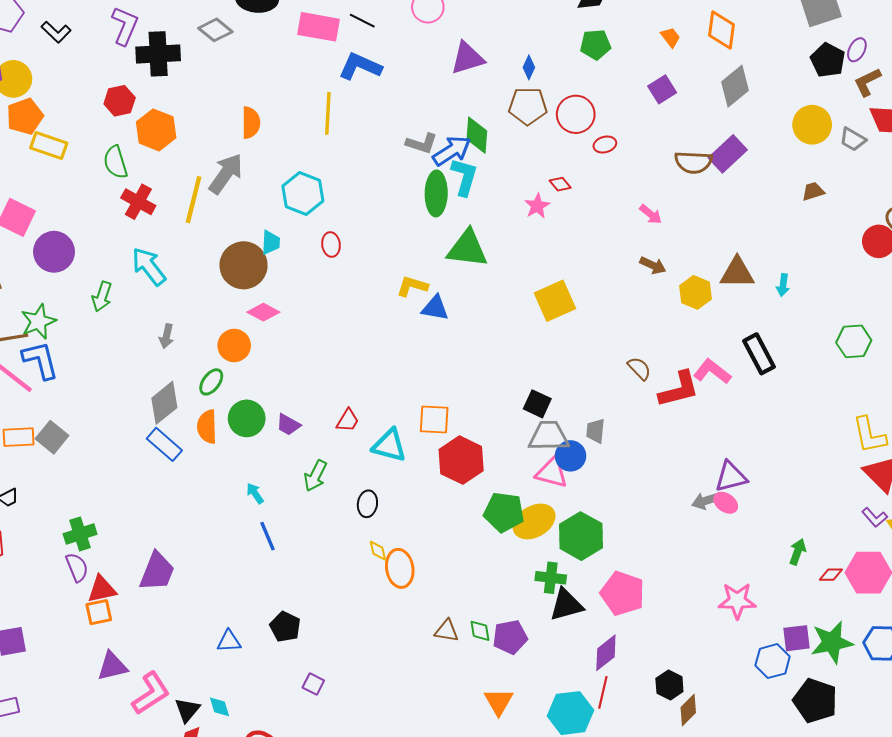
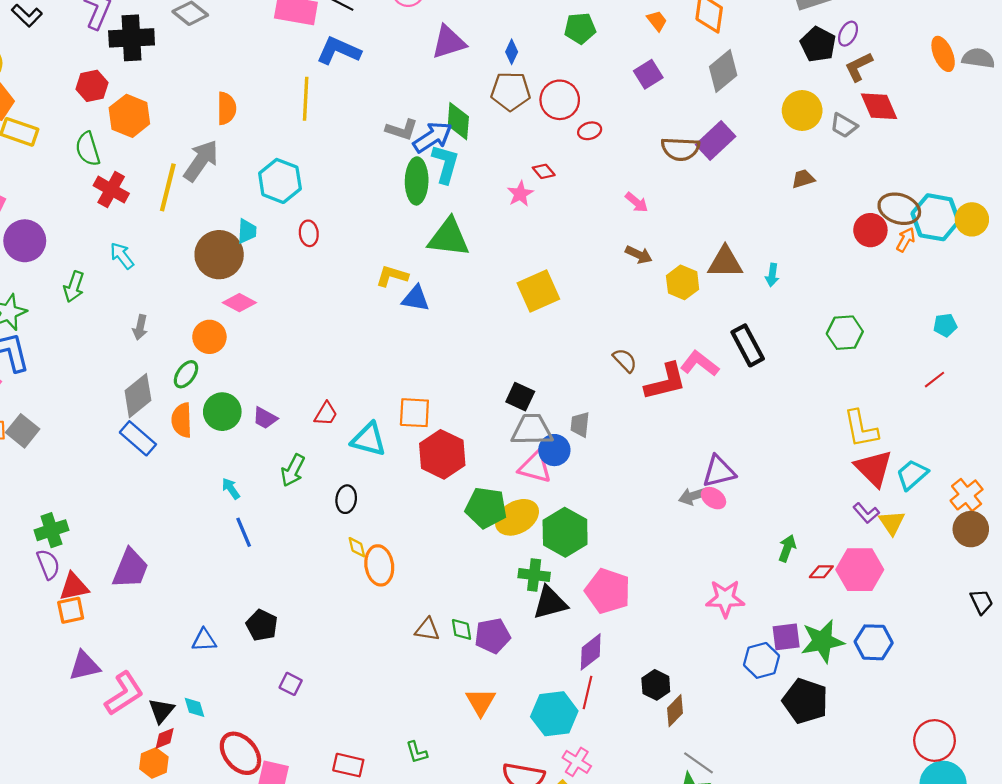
cyan arrow: (149, 266) -> (122, 256), size x0.7

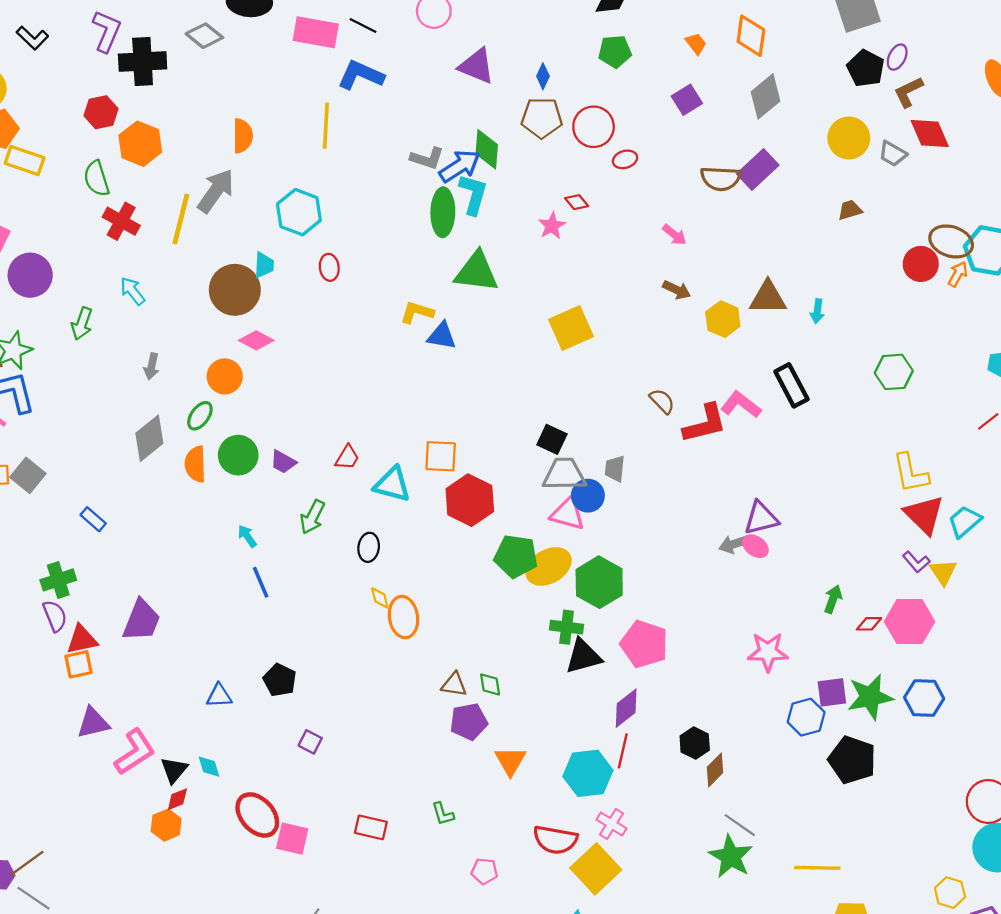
purple triangle: (449, 42) -> (477, 66), turned 39
blue rectangle: (138, 438) -> (93, 519), moved, size x0.7
purple pentagon: (492, 636) -> (469, 722), moved

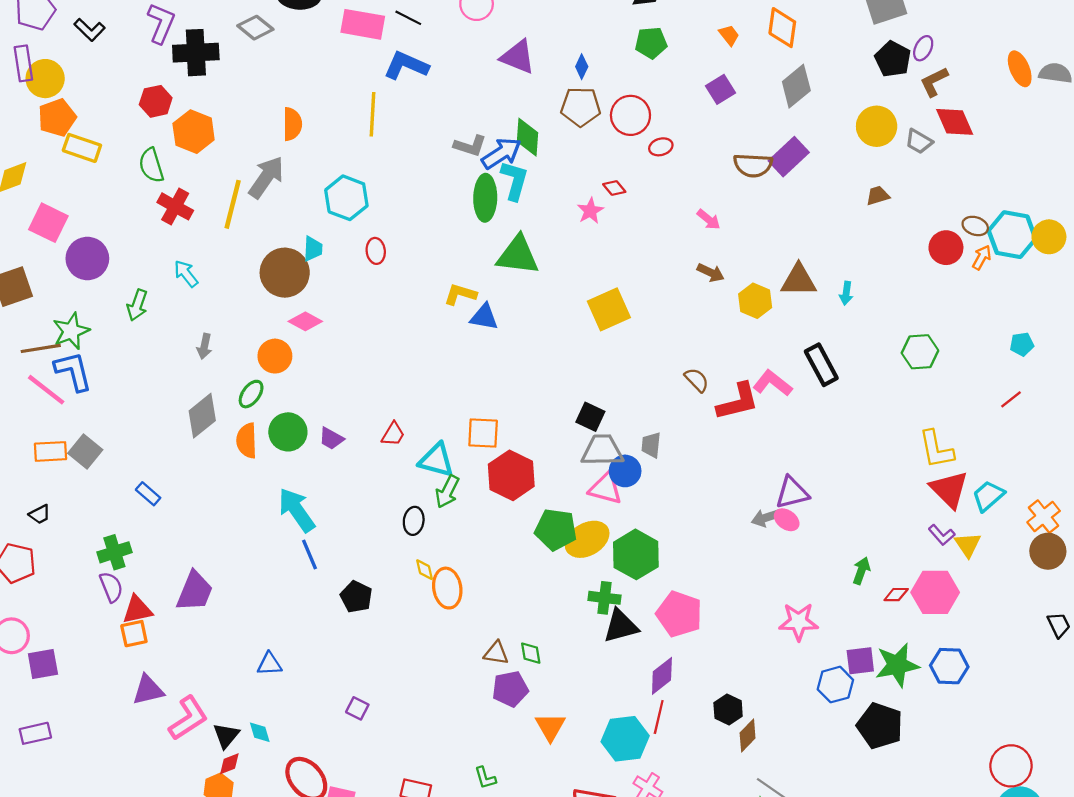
brown ellipse: (951, 241) -> (975, 226), size x0.6
green arrow: (312, 517) -> (447, 492), moved
cyan arrow: (247, 536) -> (297, 510), size x2.0
black pentagon: (280, 680) -> (356, 597), moved

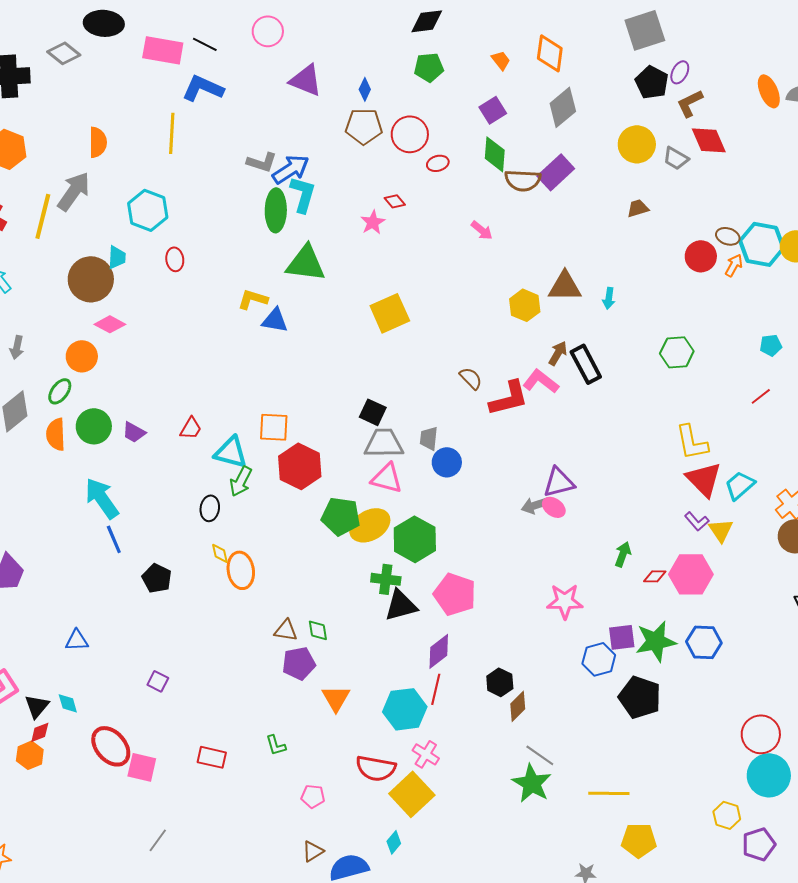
green diamond: (528, 137) -> (495, 154), moved
brown arrow: (711, 273) -> (558, 353), moved, turned -85
blue circle: (625, 471) -> (447, 462), moved

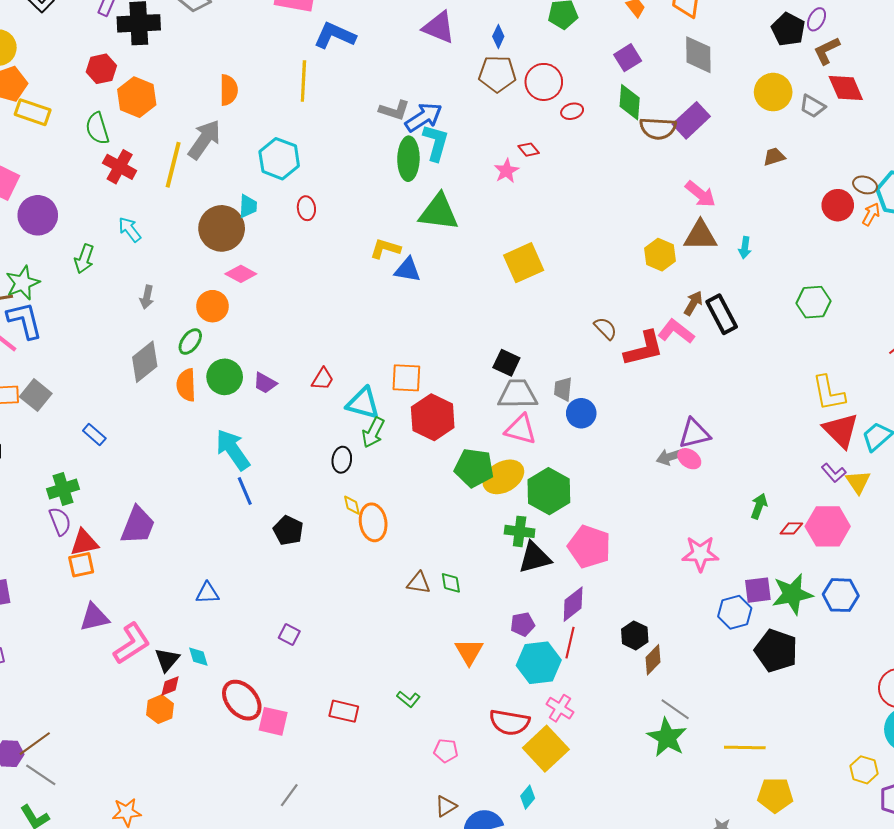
gray diamond: (563, 107) -> (698, 55), turned -51
pink arrow: (482, 230) -> (700, 194), moved, size x1.4
purple pentagon: (299, 663) -> (523, 624), moved, size x0.7
green L-shape: (276, 745) -> (408, 699), turned -35

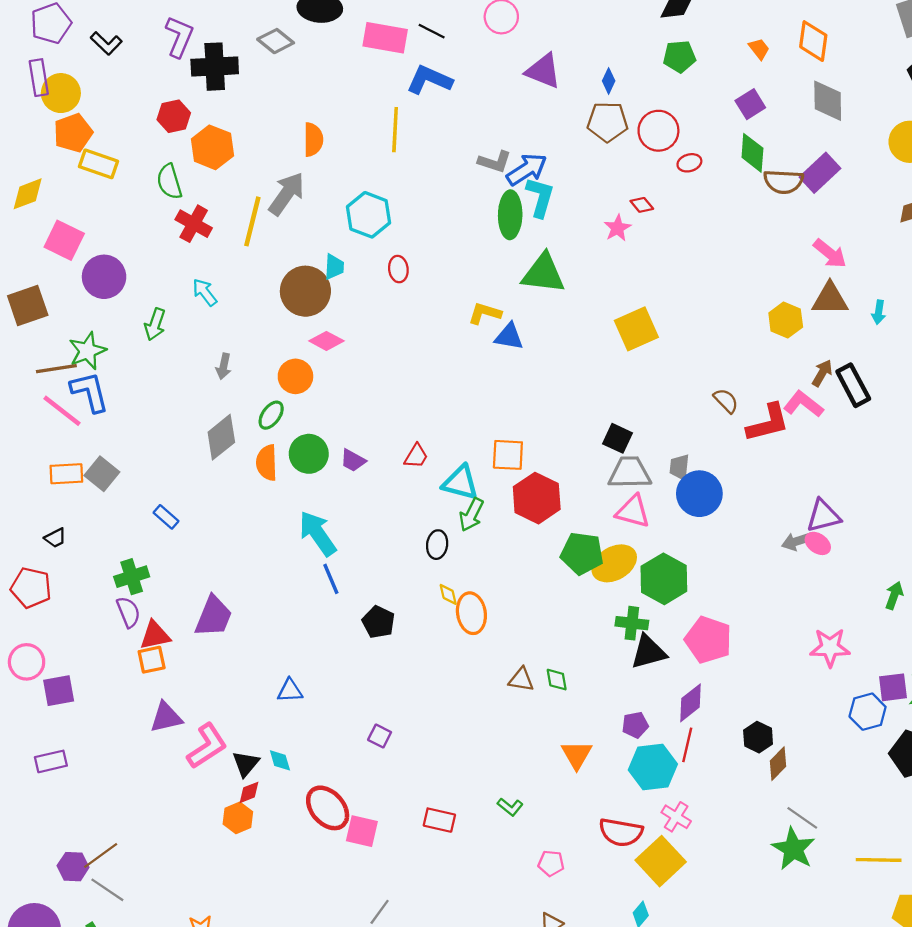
blue circle: (581, 413) -> (699, 494), size x1.4

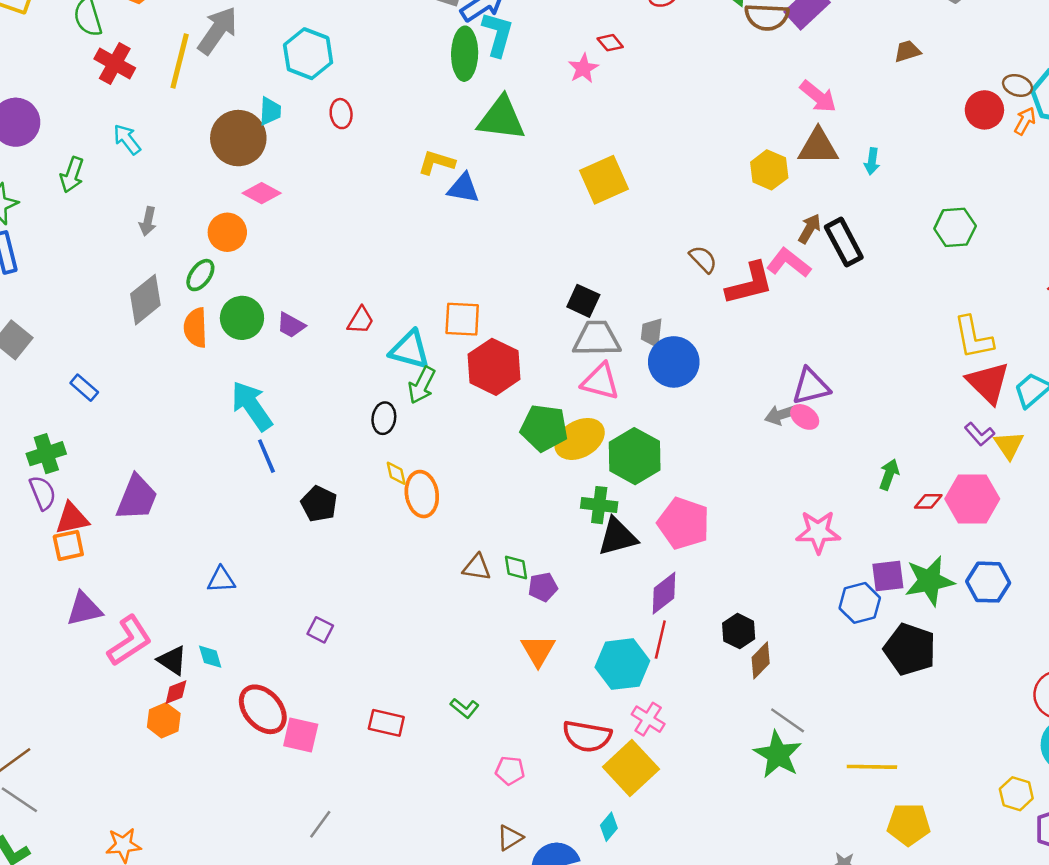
purple pentagon: (635, 725) -> (543, 587), moved
black triangle: (246, 764) -> (172, 660), turned -36

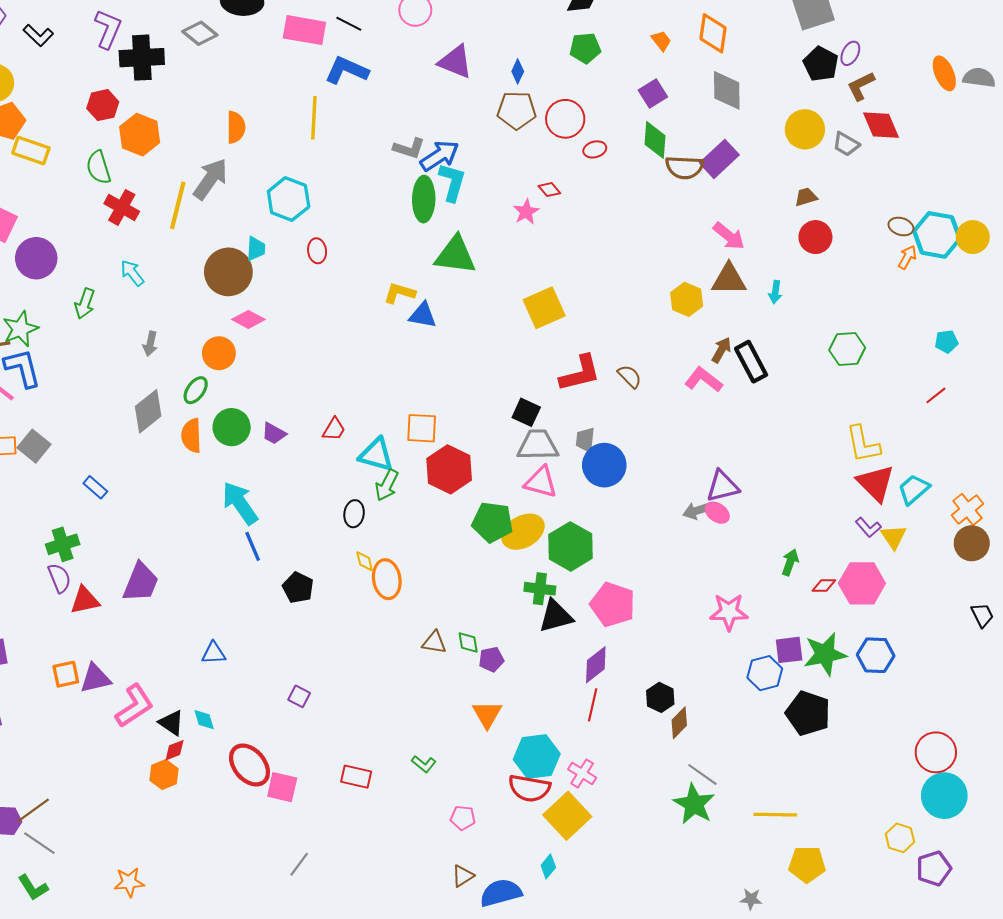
red circle: (984, 110) -> (815, 237), moved
red L-shape: (750, 284) -> (580, 373), moved
orange square: (68, 545) -> (66, 674), moved
cyan hexagon: (622, 664) -> (537, 757), moved

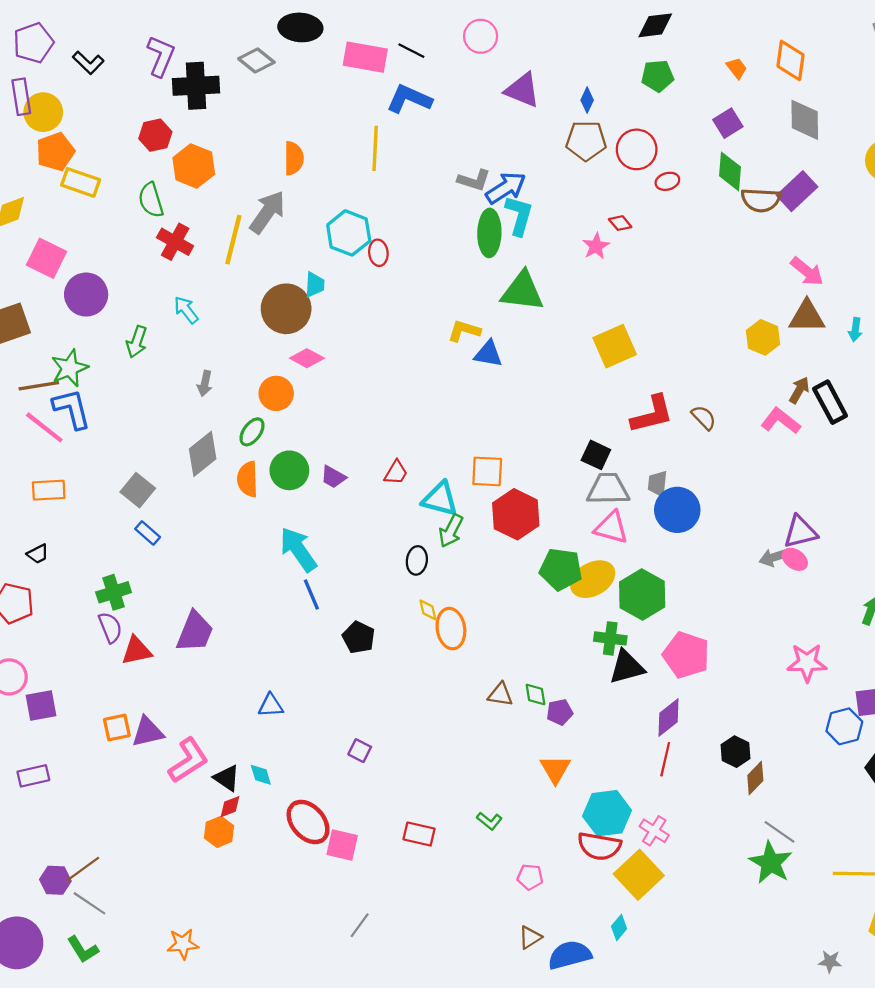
red ellipse: (317, 251) -> (378, 253), moved
gray square: (34, 446) -> (138, 490), moved

